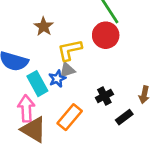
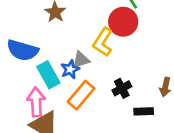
yellow L-shape: (70, 50) -> (103, 42), moved, turned -45
orange rectangle: (70, 117) -> (81, 95), moved
black rectangle: (124, 117) -> (144, 111), turned 35

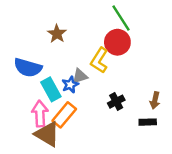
orange rectangle: (81, 95) -> (64, 115), moved
black rectangle: (144, 111) -> (148, 122), moved

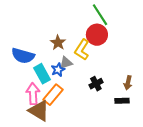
brown star: (57, 34) -> (58, 43), moved

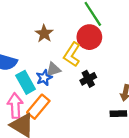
brown star: (58, 43) -> (44, 34), moved
black cross: (96, 84) -> (88, 79), moved

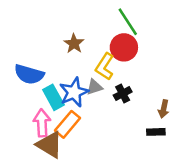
gray triangle: (53, 70) -> (94, 87), moved
blue star: (44, 78) -> (74, 92), size x1.6

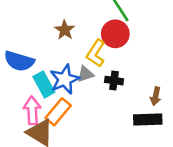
black cross: (123, 94) -> (114, 81), turned 36
black rectangle: (156, 132) -> (148, 120), size x1.5

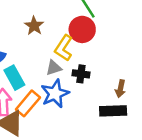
blue star: (65, 79) -> (55, 94), moved

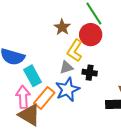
brown star: (34, 26) -> (62, 27), moved

